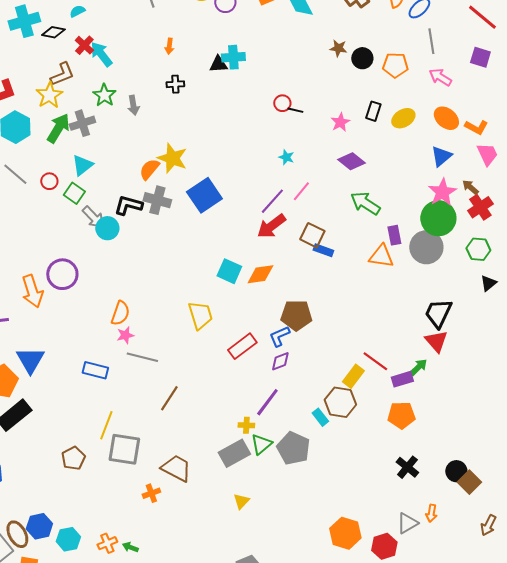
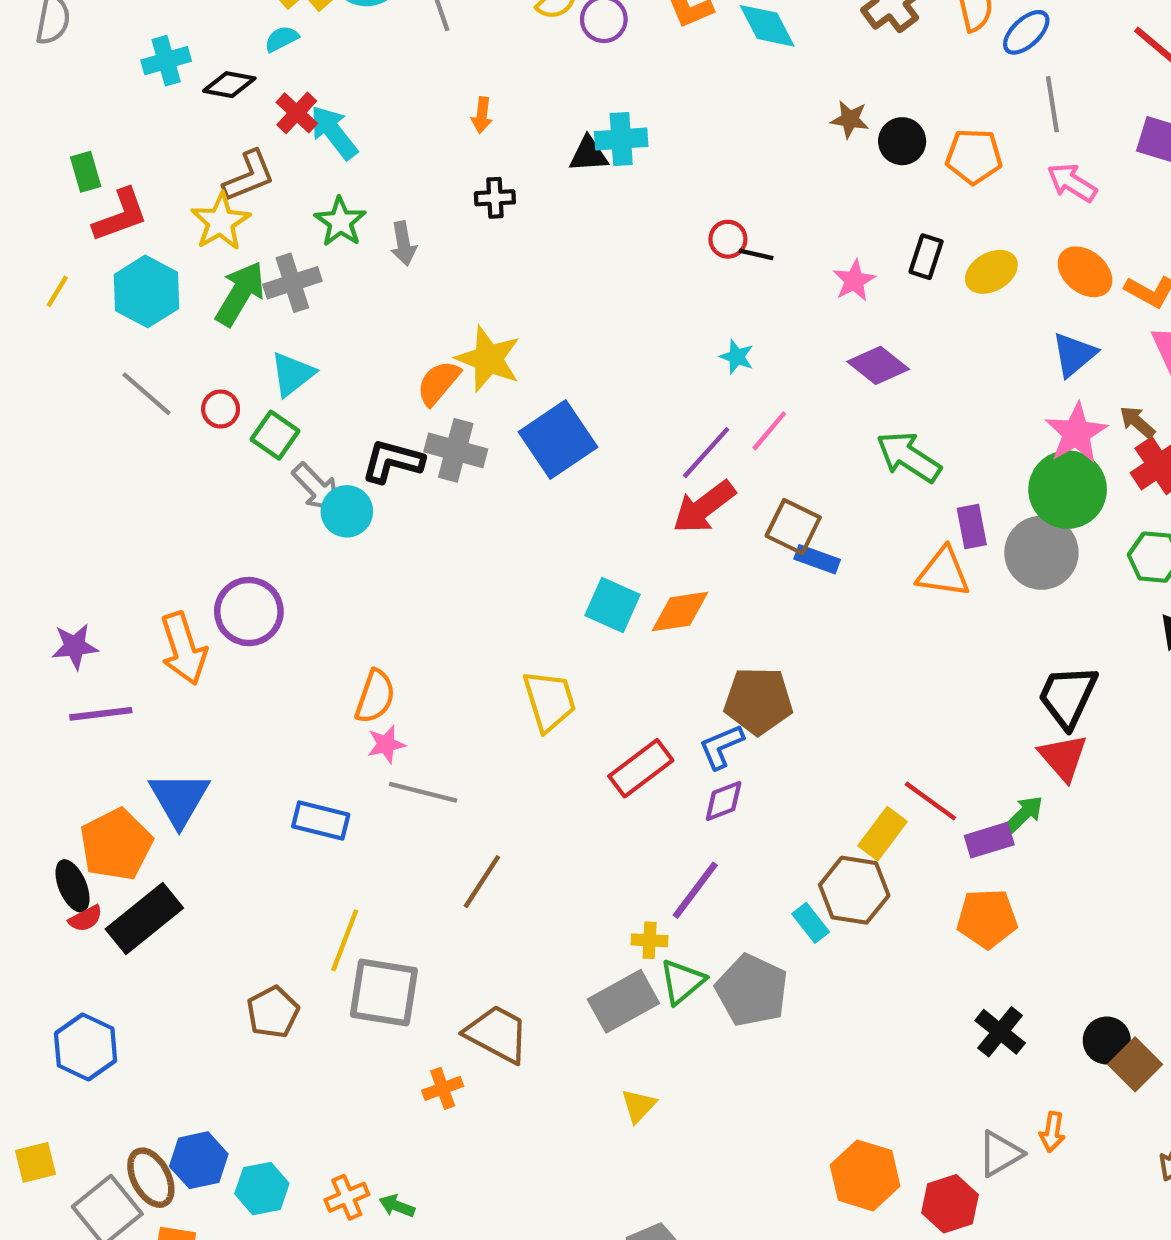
cyan cross: (24, 21) -> (166, 61), size x0.7

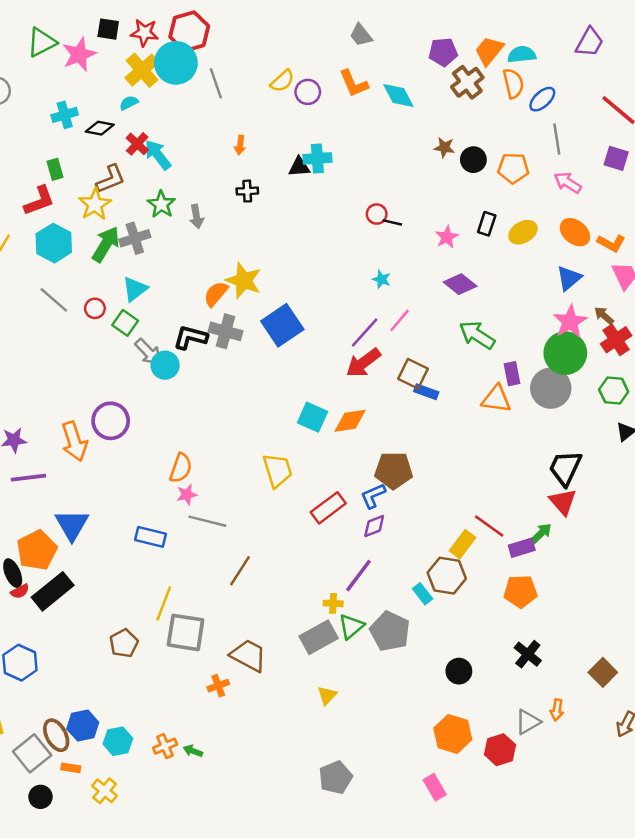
green rectangle: (86, 172) -> (55, 169), moved
black circle: (1107, 1040) -> (459, 671), moved

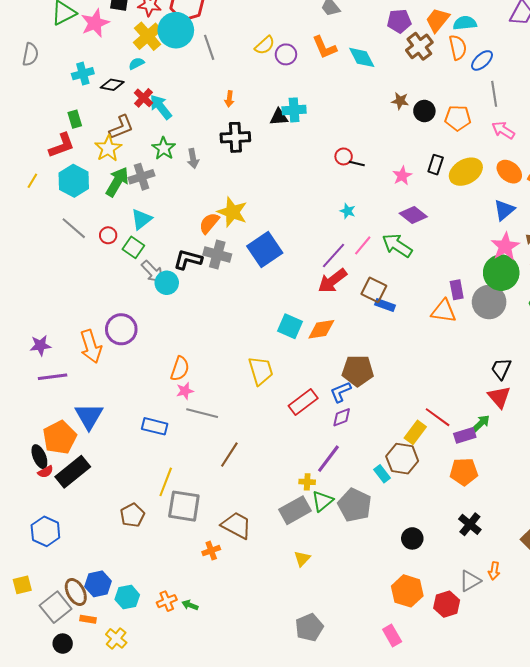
black cross: (247, 191) -> (235, 137), size x1.6
yellow ellipse: (523, 232) -> (466, 172), size x1.4
green arrow: (477, 335) -> (397, 245), moved
black trapezoid: (565, 468) -> (501, 369), size x0.7

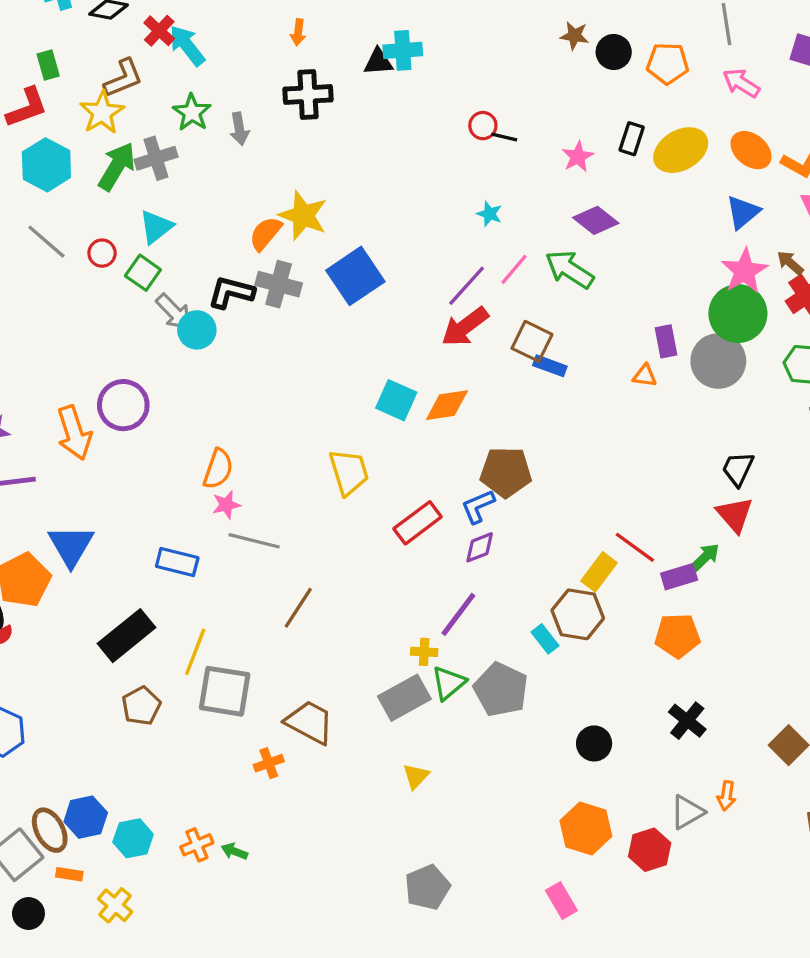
orange triangle: (444, 311) -> (645, 376), size x0.6
black rectangle: (73, 472) -> (127, 636), moved

